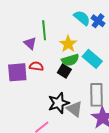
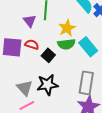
black square: (64, 71) -> (48, 55), moved
gray triangle: (75, 109) -> (25, 88), moved

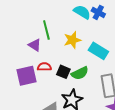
yellow star: (67, 28) -> (72, 40), turned 30
green semicircle: (66, 44) -> (80, 73), moved

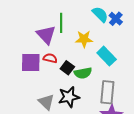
purple triangle: (35, 45) -> (46, 35), size x1.5

